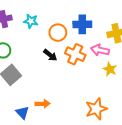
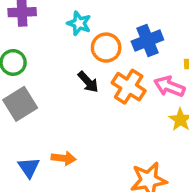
cyan star: (31, 21) -> (79, 23), moved
blue cross: (82, 24) -> (147, 41), turned -30

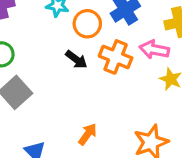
orange arrow: (64, 158) -> (88, 134), moved, turned -50

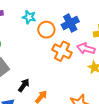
black arrow: (76, 60) -> (24, 85), moved, turned -96

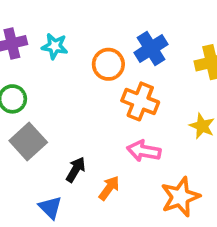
cyan star: (29, 17) -> (55, 46), moved
pink arrow: (86, 49) -> (144, 151), moved

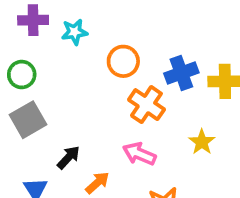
cyan star: (55, 46) -> (74, 32), turned -30
blue cross: (151, 48) -> (181, 73), moved

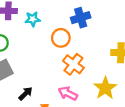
blue cross: (181, 73) -> (81, 18), moved
yellow star: (202, 142) -> (105, 88), size x1.5

